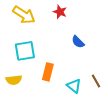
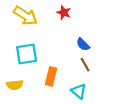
brown line: (96, 81) -> (85, 65), moved

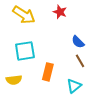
cyan triangle: (79, 91) -> (74, 86), turned 42

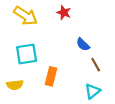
brown line: (80, 61) -> (96, 65), moved
cyan triangle: (74, 86) -> (92, 91), moved

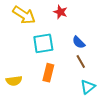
cyan square: (27, 54) -> (43, 43), moved
brown line: (96, 65) -> (81, 62), moved

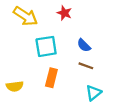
brown line: (81, 62) -> (86, 66), turned -40

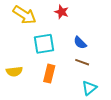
yellow semicircle: (15, 86) -> (14, 71), moved

